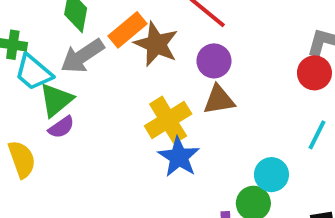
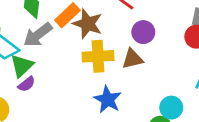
purple circle: (214, 61) -> (143, 32), moved
yellow cross: (168, 120) -> (98, 56), moved, turned 32

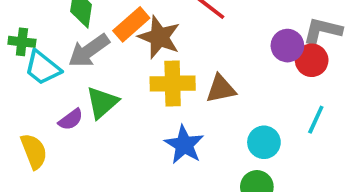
purple circle: (143, 32) -> (287, 46), moved
green triangle: (22, 66) -> (102, 103), moved
cyan circle: (171, 108) -> (264, 142), moved

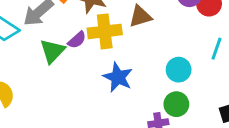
brown triangle: (221, 89) -> (140, 16), moved
purple semicircle: (71, 119) -> (77, 40), moved

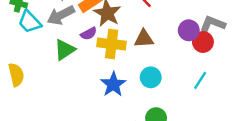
purple semicircle: (77, 40) -> (89, 34), moved
cyan circle: (179, 70) -> (151, 77), moved

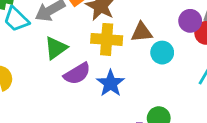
purple semicircle: (89, 34) -> (77, 74), moved, size x1.5
cyan circle: (151, 77) -> (162, 53), moved

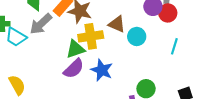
brown triangle: (142, 32) -> (117, 24), turned 42
green triangle: (56, 48) -> (75, 49), moved, turned 30

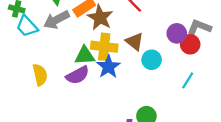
blue star: (102, 70) -> (108, 67), moved
yellow semicircle: (17, 85) -> (40, 75), moved

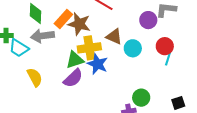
gray arrow: (56, 20) -> (42, 36), turned 35
red circle: (190, 44) -> (165, 46), moved
yellow semicircle: (40, 75) -> (35, 77), moved

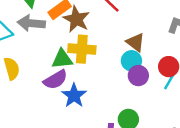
purple circle: (148, 20) -> (138, 76), moved
brown triangle: (114, 37) -> (136, 42), moved
blue star: (97, 64) -> (74, 96), moved

